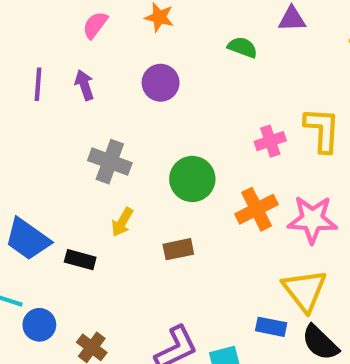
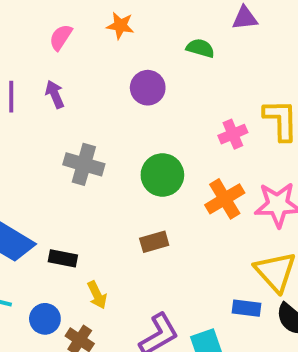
purple circle: (161, 83) -> (148, 88), moved
yellow arrow: (122, 222) -> (97, 295), moved, turned -52
blue circle: (39, 325) -> (45, 319), moved

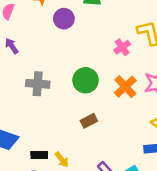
purple circle: (148, 88) -> (64, 19), moved
black rectangle: (63, 258) -> (39, 155), moved

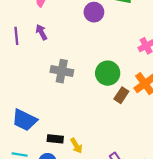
brown rectangle: (89, 121) -> (121, 95), moved, turned -35

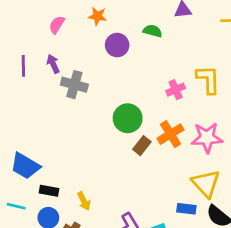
gray cross: (62, 71) -> (74, 85), moved
black rectangle: (55, 139) -> (49, 191), moved

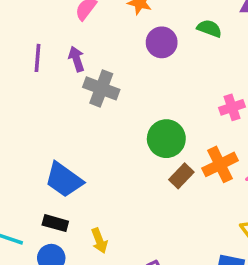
blue trapezoid: (25, 166) -> (64, 180), moved

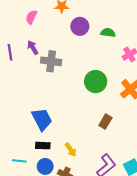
green semicircle: (209, 28) -> (108, 33), moved
brown rectangle: (181, 176) -> (105, 122), moved
blue trapezoid: (64, 180) -> (42, 119), turned -140

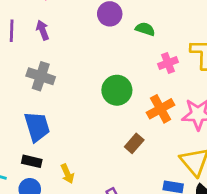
gray cross: (51, 61) -> (41, 76), moved
brown rectangle: (105, 122) -> (134, 143), moved

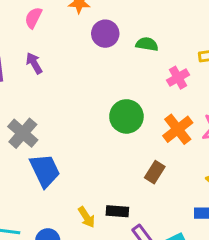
gray cross: (41, 76) -> (23, 133), moved, turned 32
black rectangle: (32, 161) -> (117, 211), moved

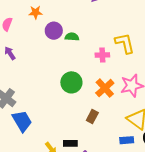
green semicircle: (147, 44) -> (72, 37), moved
pink cross: (178, 78) -> (102, 55), turned 32

